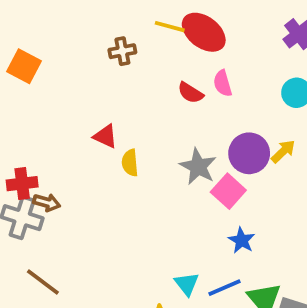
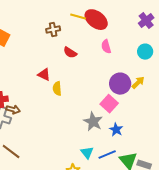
red semicircle: (190, 93) -> (70, 53), moved
gray star: (198, 167) -> (93, 122), moved

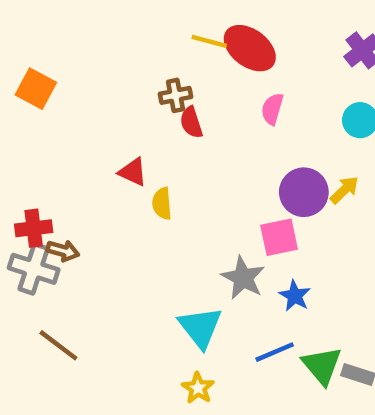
brown cross: (53, 30) -> (175, 95), moved
pink semicircle: (106, 47) -> (272, 109), turned 32
red semicircle: (70, 53) -> (191, 122), turned 40
pink square: (109, 104) -> (279, 237), turned 36
cyan triangle: (87, 153) -> (200, 327), moved, size x1.5

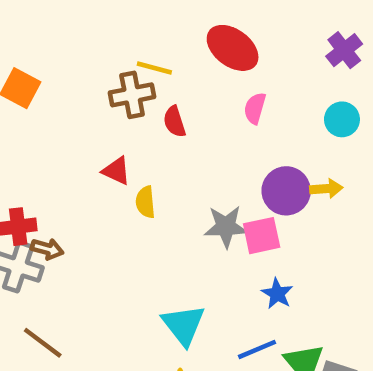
yellow line: (209, 41) -> (154, 68), moved
brown cross: (175, 95) -> (132, 95), moved, size x1.4
yellow arrow: (344, 190) -> (326, 189), turned 40
gray star: (243, 278) -> (226, 227), moved, turned -30

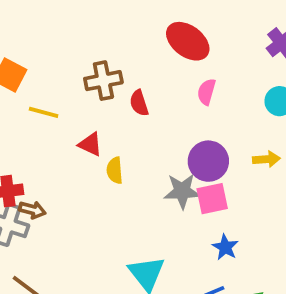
yellow line: (154, 68) -> (44, 112), moved
purple circle: (286, 191) -> (208, 161), moved

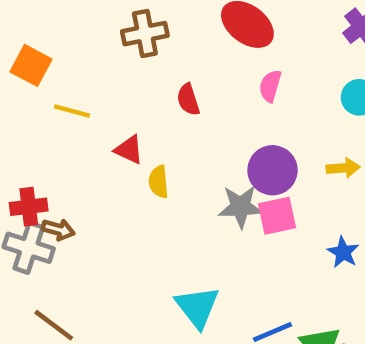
brown cross: (103, 81) -> (145, 34), moved
blue star: (225, 247) -> (343, 252), moved

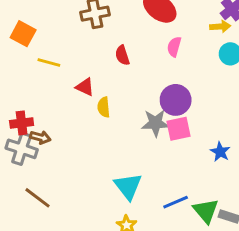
yellow arrow: (343, 168) -> (220, 27), moved

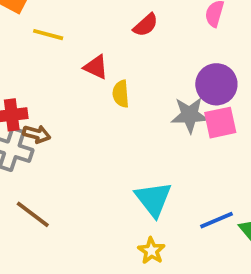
red semicircle: (122, 55) -> (146, 25), turned -114

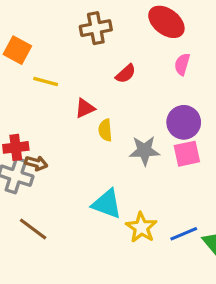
red triangle: (96, 67) -> (85, 108), turned -50
gray star: (190, 115) -> (144, 151), moved
cyan triangle: (153, 199) -> (107, 204), moved, turned -32
yellow star: (151, 251) -> (141, 227), moved, size x1.4

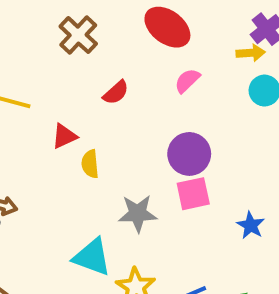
brown cross: (96, 28) -> (78, 35), turned -36
pink semicircle: (182, 64) -> (187, 81), turned 30
gray star: (144, 151) -> (138, 213), moved

